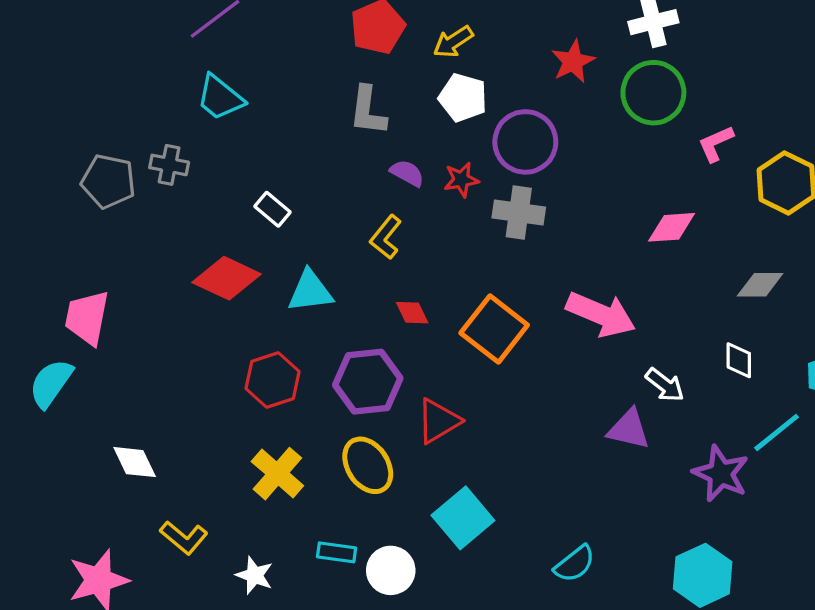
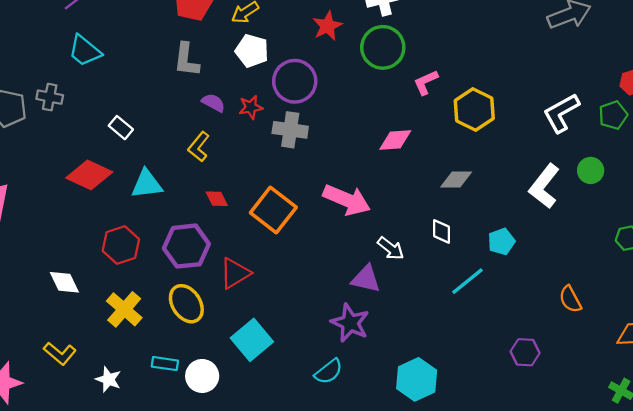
white diamond: (135, 462) -> (64, 282), moved
purple star: (721, 474) -> (350, 323), moved

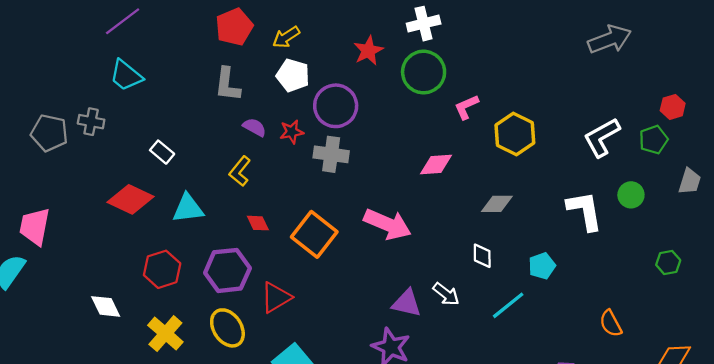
white L-shape: (544, 186) -> (585, 211), turned 132
white arrow: (391, 248) -> (446, 294), moved

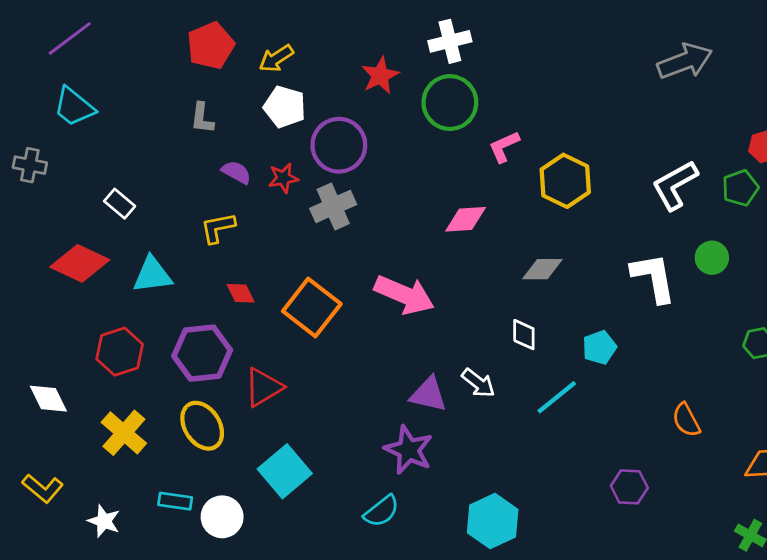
gray L-shape: (227, 84) -> (202, 118), size x0.7
gray cross: (331, 154) -> (333, 206), turned -32
yellow L-shape: (240, 171) -> (218, 228), turned 40

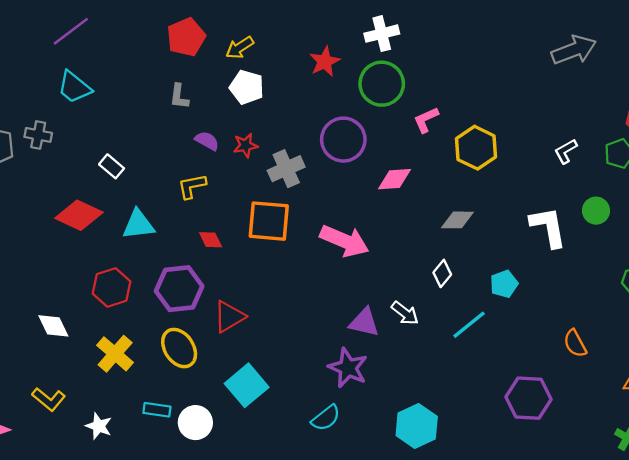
purple circle: (339, 145) -> (343, 140), moved
white L-shape: (675, 185) -> (566, 151), size x0.6
orange square: (312, 308) -> (269, 221), moved, turned -33
white diamond: (524, 335) -> (442, 273), turned 40
purple hexagon: (629, 487) -> (528, 398), size x1.5

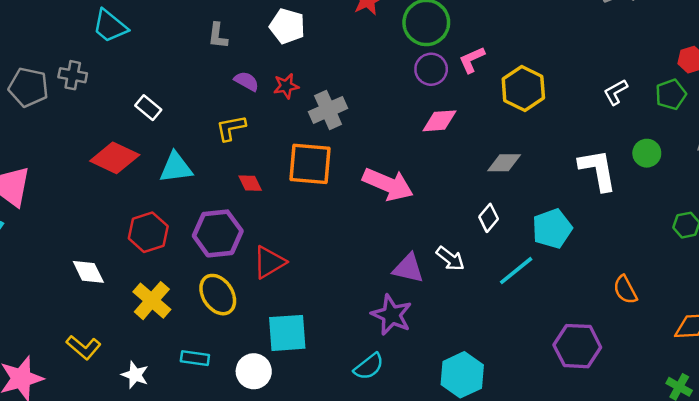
purple circle: (343, 140) -> (431, 69), moved, size x0.7
cyan pentagon: (504, 284) -> (552, 229), size x1.4
cyan square: (247, 385) -> (287, 333), turned 36
white circle: (195, 423) -> (254, 371), moved

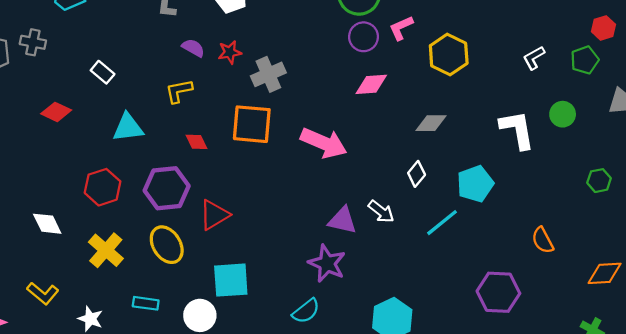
red diamond: (115, 158) -> (56, 112), moved, size x0.7

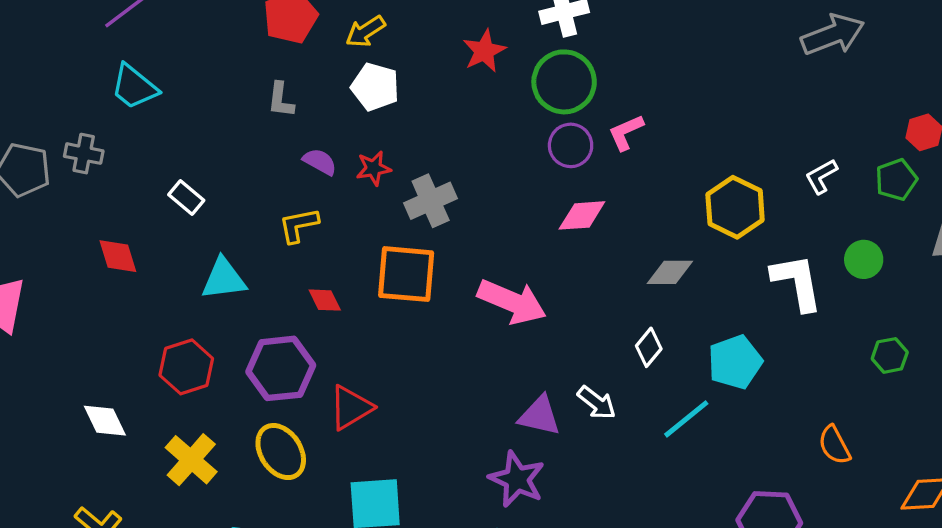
yellow hexagon: (449, 54) -> (735, 207), moved
red diamond: (56, 112) -> (118, 256), turned 48
green hexagon: (599, 181) -> (890, 355), moved

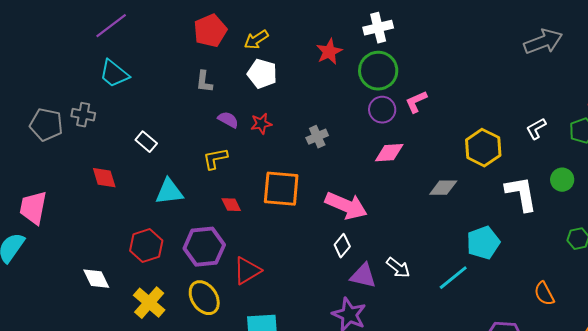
gray cross: (431, 201) -> (317, 137), moved, size x0.7
white diamond: (649, 347) -> (342, 246), moved

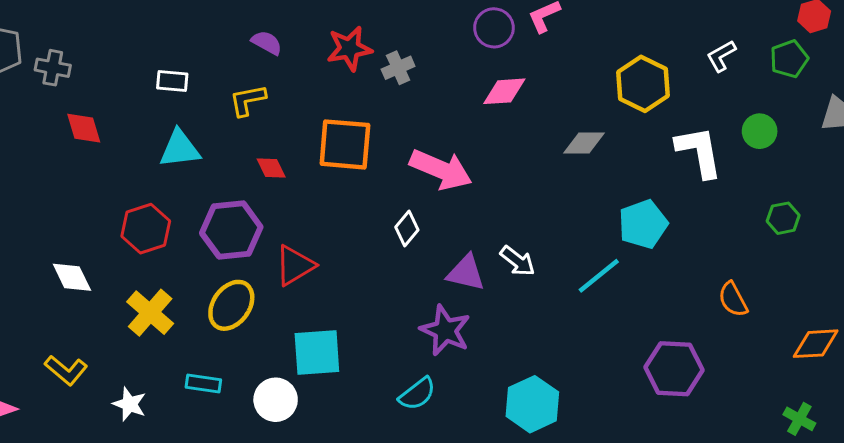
gray cross: (83, 115) -> (53, 68), moved
red star: (261, 124) -> (349, 49), moved, size x1.4
white rectangle: (146, 142) -> (172, 81), moved, turned -35
white diamond: (342, 246) -> (407, 229), moved
yellow ellipse: (204, 298) -> (231, 305), turned 68

